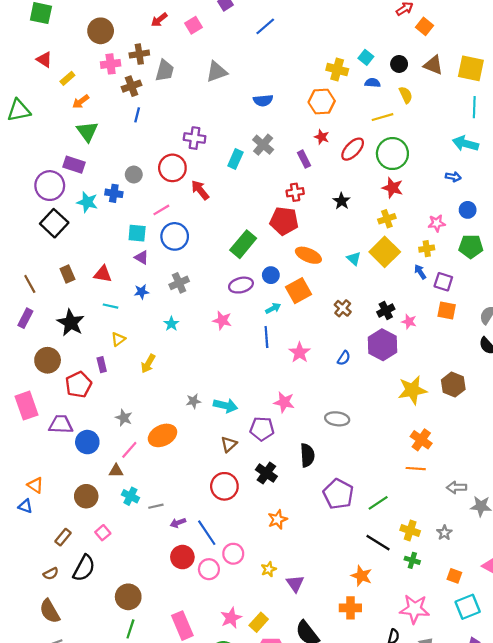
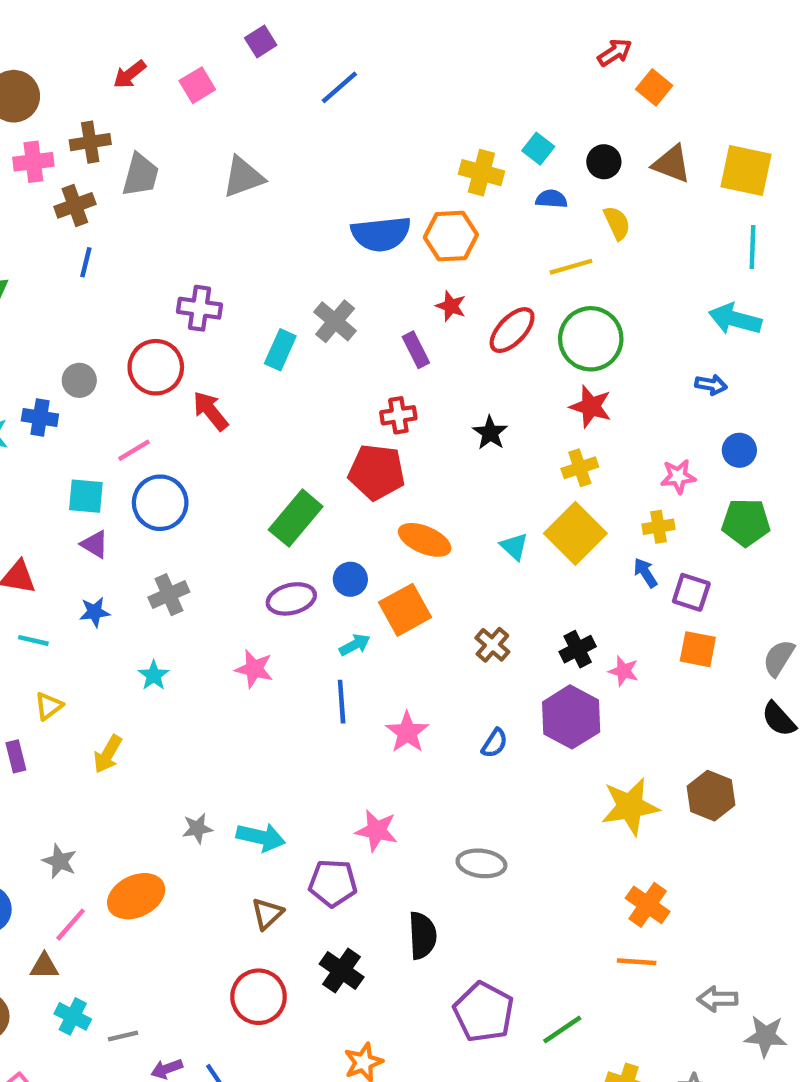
blue semicircle: (263, 100) -> (381, 234), moved, size x1.5

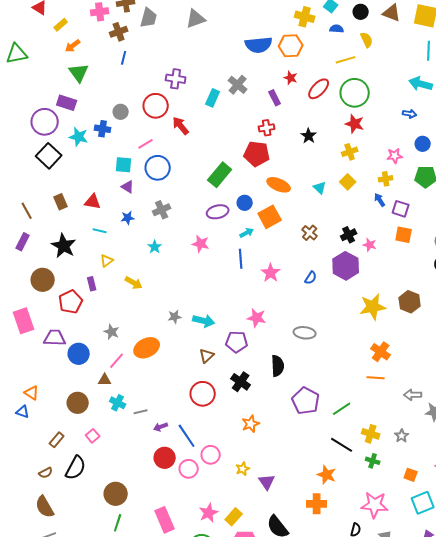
yellow square: (575, 533) -> (348, 182), size x0.6
yellow arrow: (108, 754) -> (134, 283), turned -90

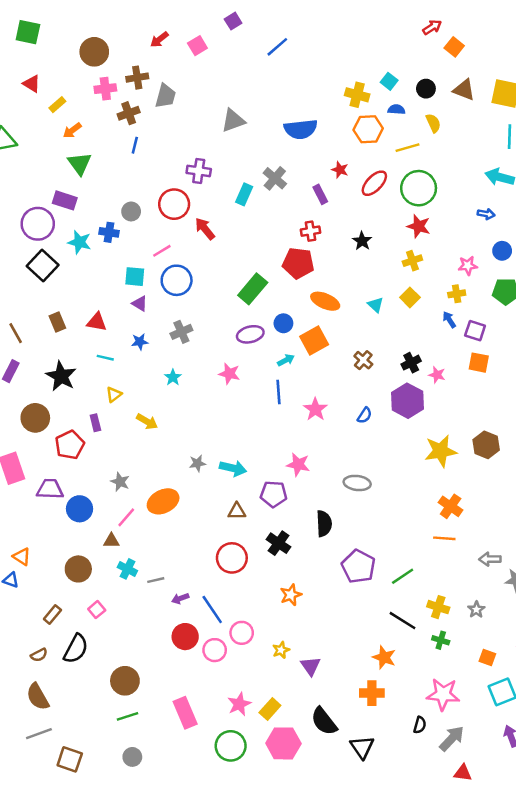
gray triangle: (196, 19) -> (233, 121), moved
orange hexagon: (291, 46) -> (368, 129), moved
brown triangle: (207, 356) -> (237, 511), turned 42
green line: (118, 523) -> (127, 716), turned 54

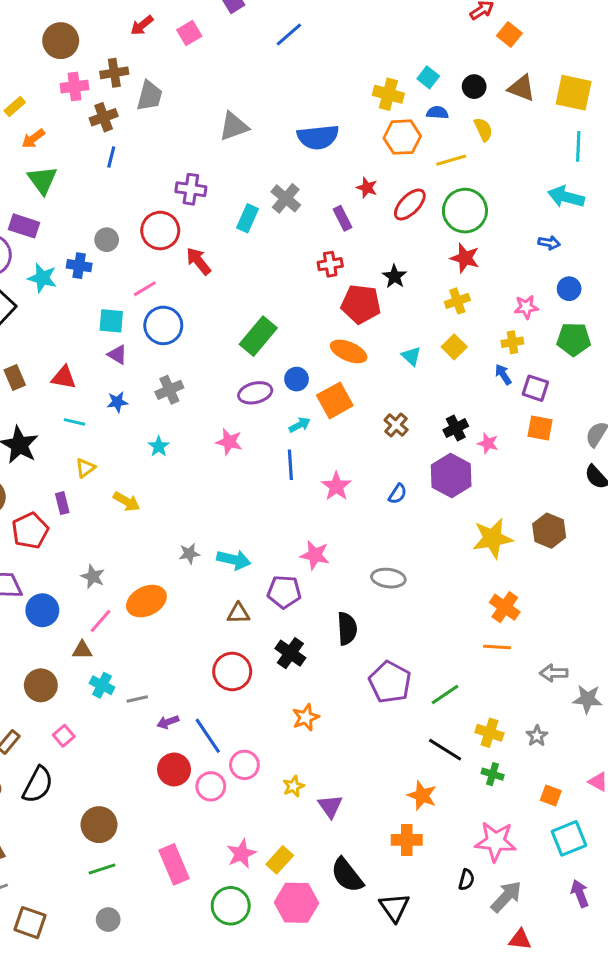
red pentagon: (298, 263) -> (361, 304), moved

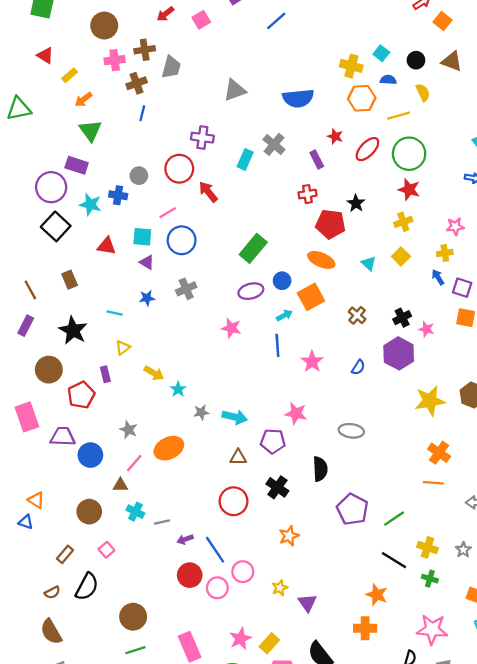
red triangle: (64, 378) -> (107, 246), moved
cyan star: (159, 446) -> (178, 389), moved

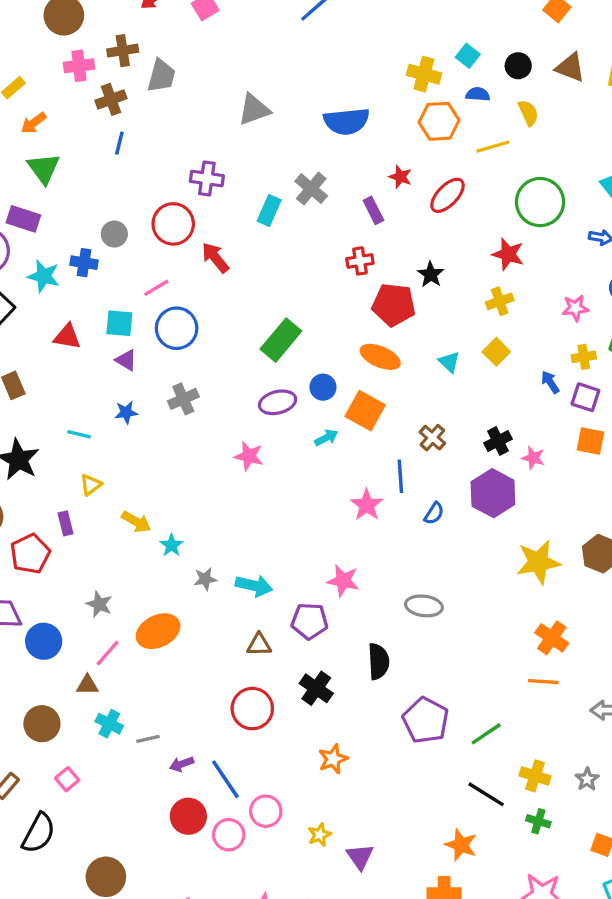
green circle: (409, 154) -> (540, 202), moved
yellow cross: (445, 253) -> (584, 357), moved
orange square: (311, 297) -> (365, 411), turned -32
blue line: (277, 345) -> (400, 476), moved

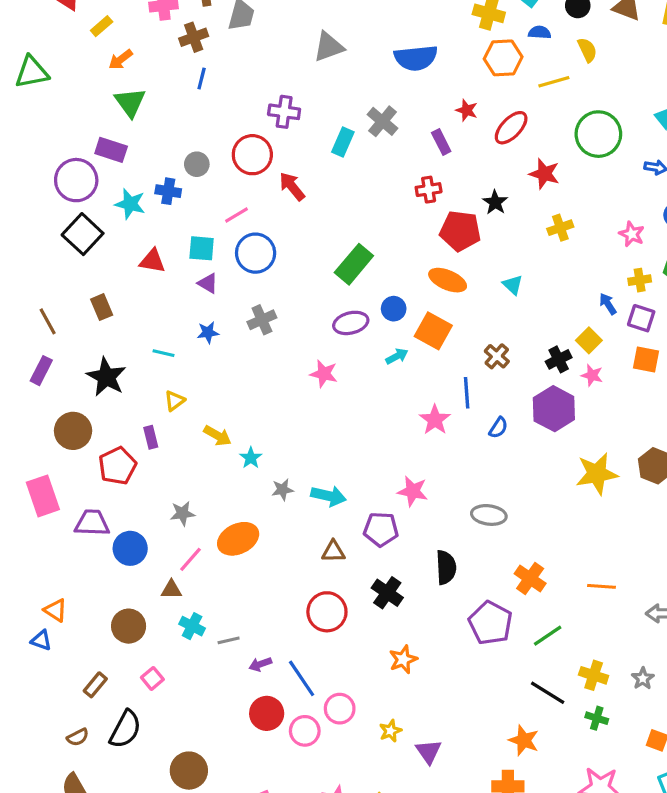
red star: (508, 254) -> (544, 174), moved
pink star: (575, 308) -> (632, 234), turned 30
yellow square: (496, 352) -> (589, 340), moved
gray star: (99, 604) -> (183, 513), turned -30
orange cross: (552, 638) -> (530, 578), moved

